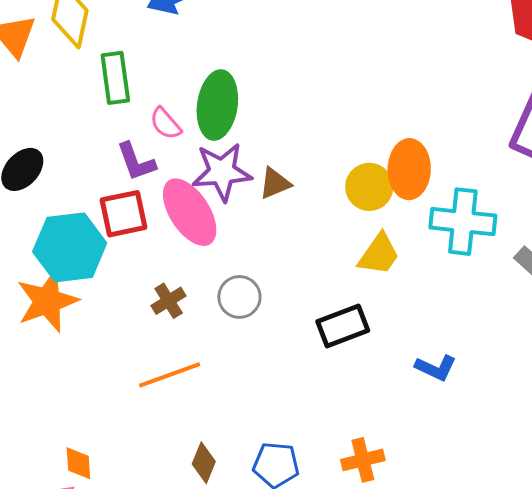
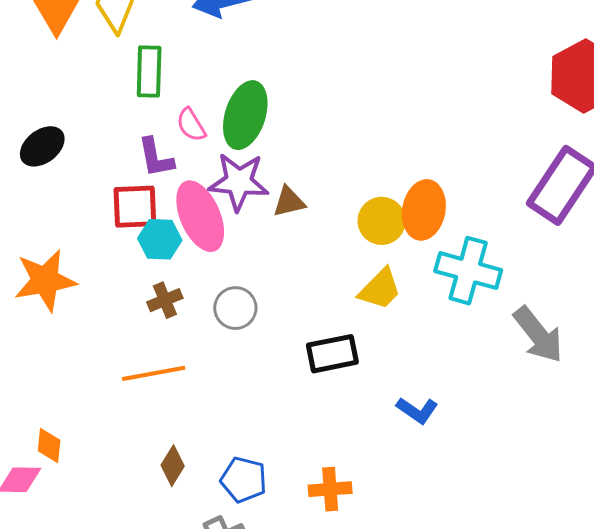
cyan hexagon: (70, 247) -> (160, 239), moved, size x0.6

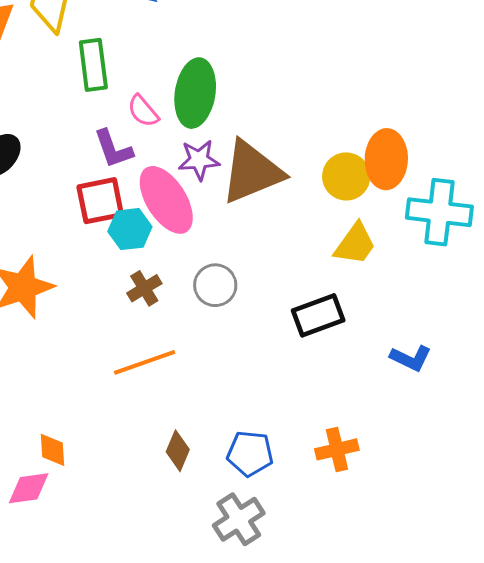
purple star: (239, 182) -> (199, 160), size x0.7
brown triangle: (289, 202) -> (252, 172), size x2.0

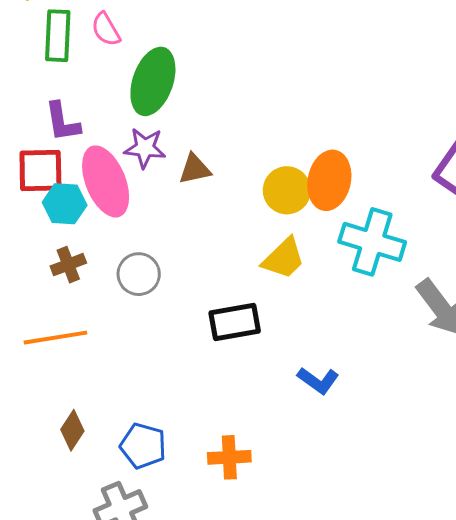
pink semicircle: (143, 111) -> (106, 29), moved
brown triangle: (252, 172) -> (195, 169), size x0.5

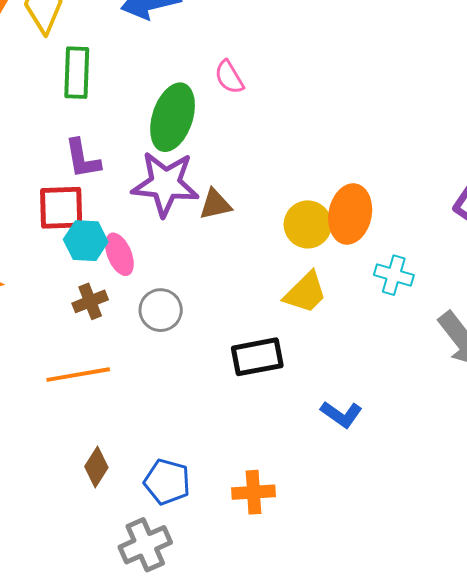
pink semicircle: (106, 29) -> (229, 77), moved
purple star: (145, 148) -> (165, 184), size x1.6
pink ellipse: (106, 181) -> (119, 254), moved, size x0.6
cyan cross: (372, 242) -> (394, 275), size x0.6

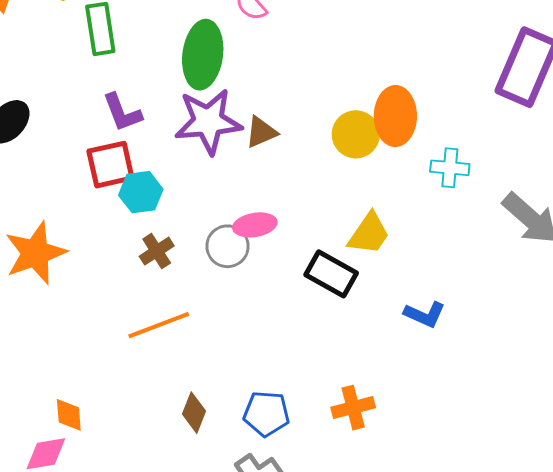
pink ellipse: (119, 254) -> (255, 225), moved, turned -66
yellow trapezoid: (305, 293) -> (369, 234), moved
black rectangle: (257, 357) -> (331, 274), turned 51

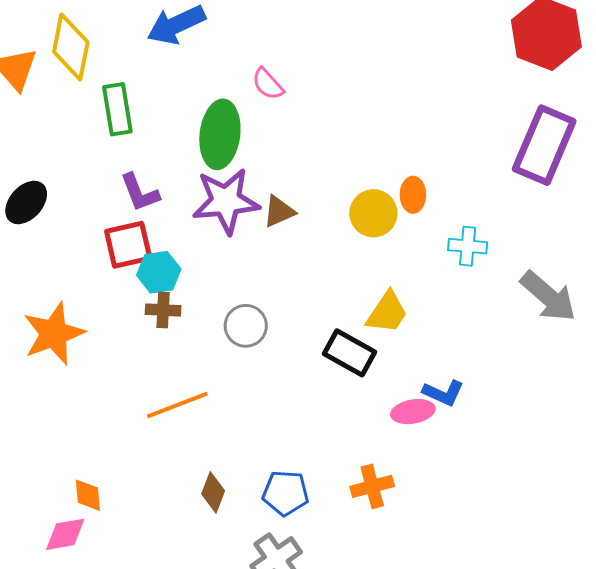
orange ellipse: (395, 116) -> (413, 195), size x0.6
pink ellipse: (255, 225) -> (413, 412), moved
brown cross: (157, 251) -> (163, 310), moved, turned 36

